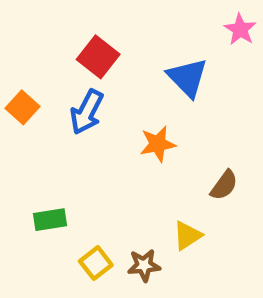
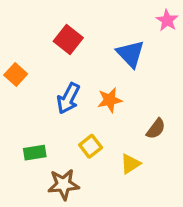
blue arrow: (87, 112) -> (68, 98), moved
yellow square: (96, 263) -> (91, 146), moved
brown star: (144, 265) -> (63, 184), moved, size x1.4

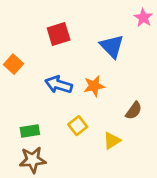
red square: (68, 39) -> (59, 34), turned 35
blue arrow: (68, 98) -> (59, 85), turned 80
brown star: (63, 184) -> (33, 160), moved

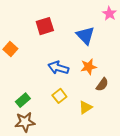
blue arrow: (59, 85) -> (58, 68), moved
orange star: (94, 86) -> (89, 67), moved
green rectangle: (30, 131) -> (23, 100), turned -32

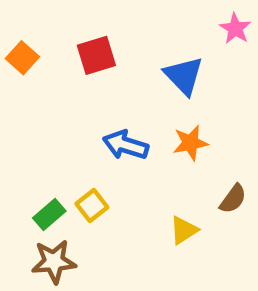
orange square: (10, 49) -> (22, 58), moved
brown semicircle: (102, 84) -> (233, 199), moved
yellow square: (59, 96) -> (92, 206), moved

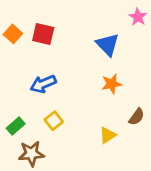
red square: (96, 55) -> (43, 34), moved, turned 30
blue arrow: (125, 145) -> (43, 84), moved, turned -40
green rectangle: (49, 215) -> (16, 126), moved

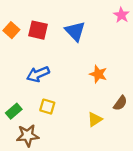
blue triangle: (108, 44) -> (75, 31), moved
orange star: (112, 84) -> (98, 74), turned 30
yellow square: (54, 121) -> (47, 107), turned -35

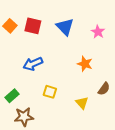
pink star: (121, 15) -> (98, 32), moved
yellow square: (47, 107) -> (50, 92), moved
yellow triangle: (95, 119) -> (82, 103), turned -40

